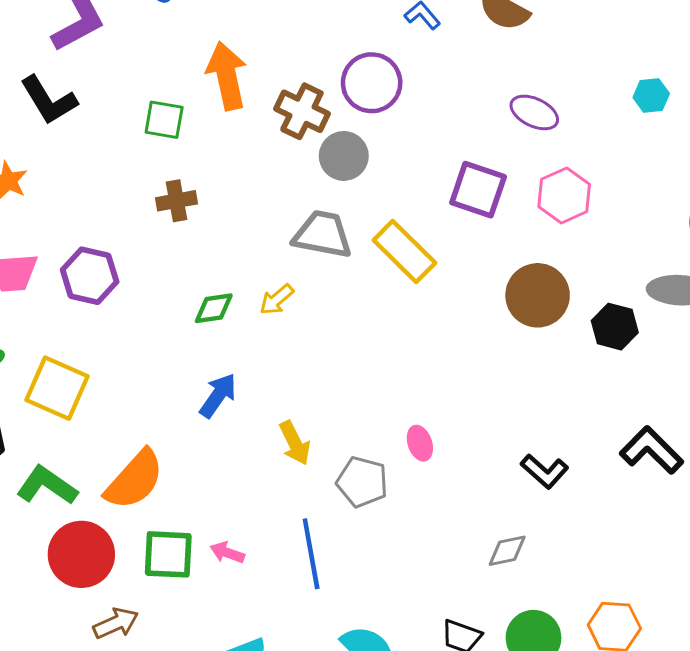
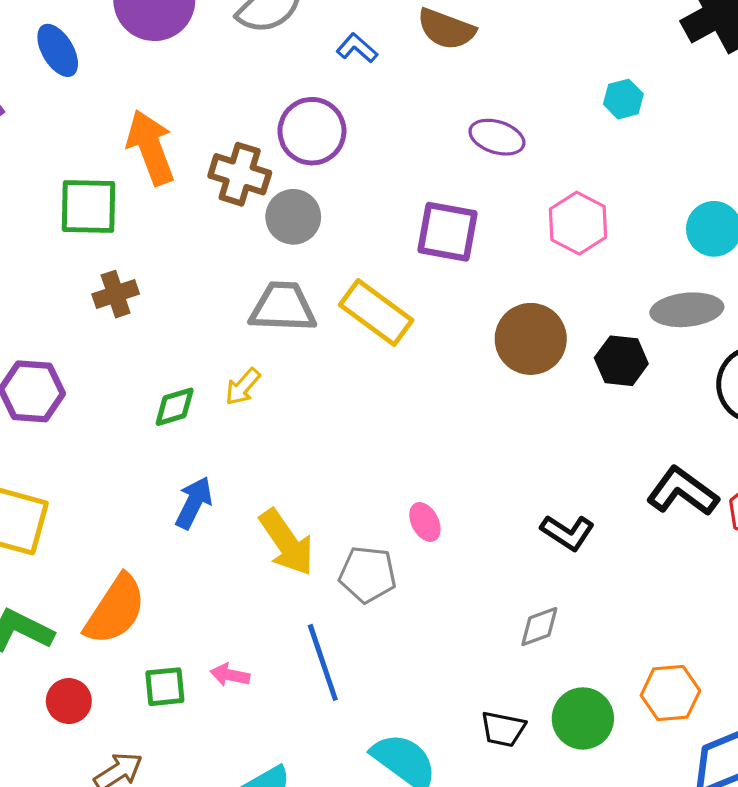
green square: (164, 120) -> (88, 207), size x1.4
pink hexagon: (564, 195) -> (578, 223), moved
yellow arrow: (295, 443) -> (287, 542), size x1.4
red circle: (81, 554) -> (69, 701), size x0.6
green square: (168, 554) -> (165, 687), size x0.7

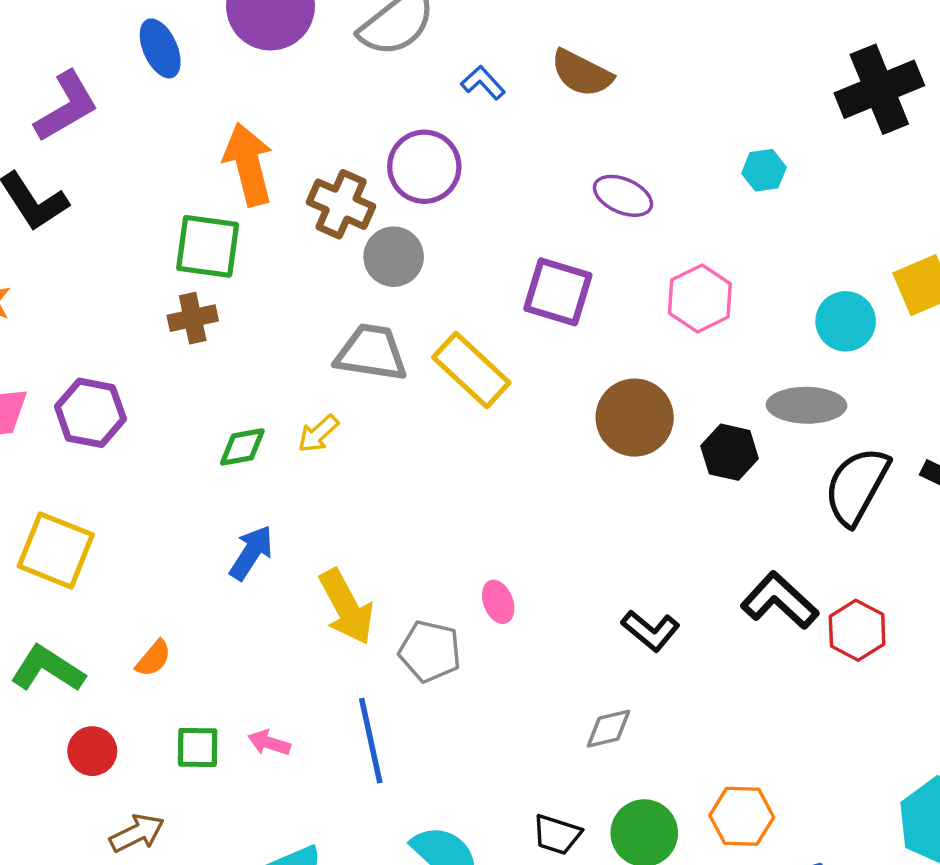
green square: (88, 207) -> (208, 246), moved
orange semicircle: (115, 610) -> (153, 658), size x0.5

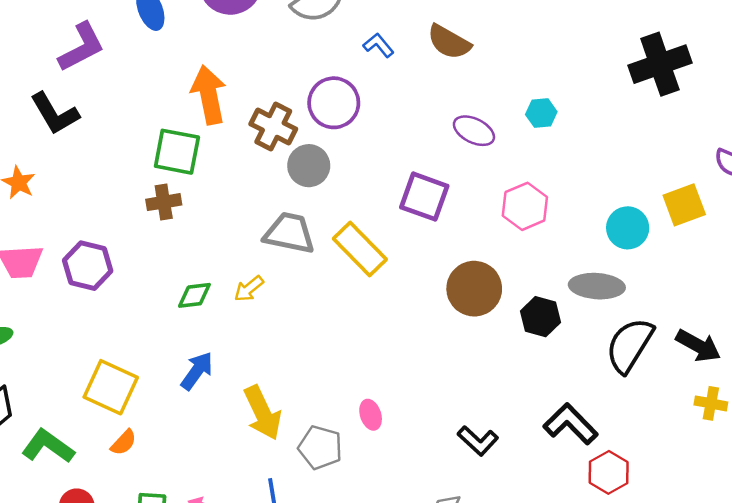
cyan hexagon: (764, 170) -> (541, 113), moved
yellow square: (56, 550) -> (111, 387), moved
red hexagon: (857, 630) -> (609, 472), moved

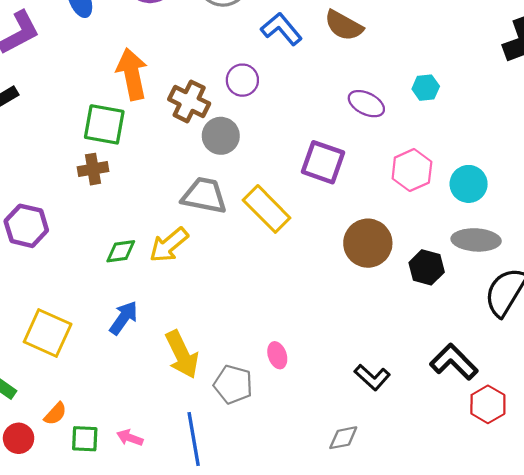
blue L-shape: (379, 45) -> (281, 29), size x1.5
purple circle: (334, 103) -> (242, 80), size x0.7
cyan circle: (628, 228) -> (469, 184), moved
yellow arrow: (249, 289) -> (169, 245), size x1.5
orange semicircle: (124, 442) -> (55, 414), moved

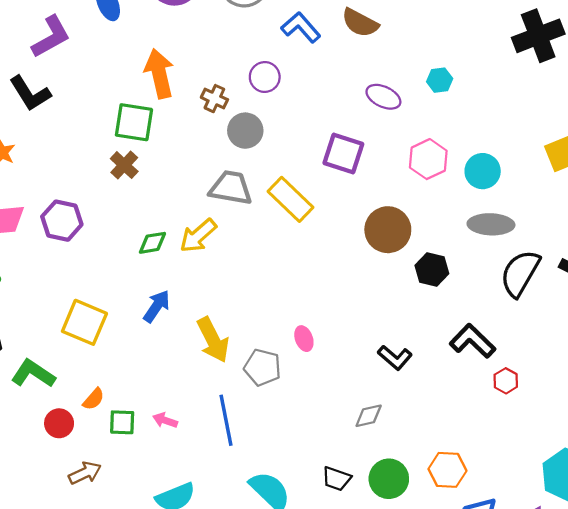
brown cross: (189, 101) -> (214, 99), size x0.7
brown cross: (93, 169) -> (124, 165), turned -36
black hexagon: (427, 267) -> (432, 269), moved
red hexagon: (488, 404) -> (506, 381), size x0.7

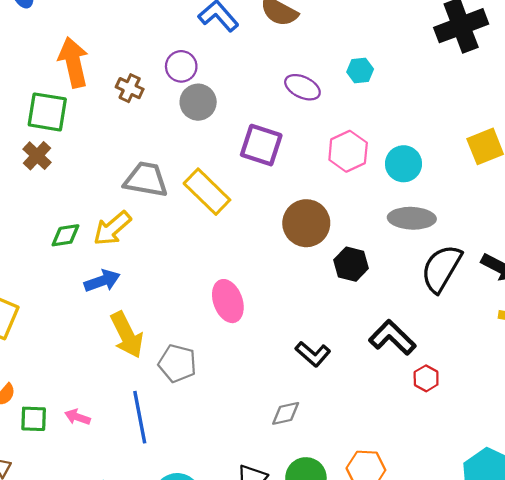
gray circle: (245, 131) -> (198, 102), moved
blue arrow: (157, 306) -> (102, 281), moved, turned 36
pink ellipse: (304, 339) -> (228, 301), moved, size x1.6

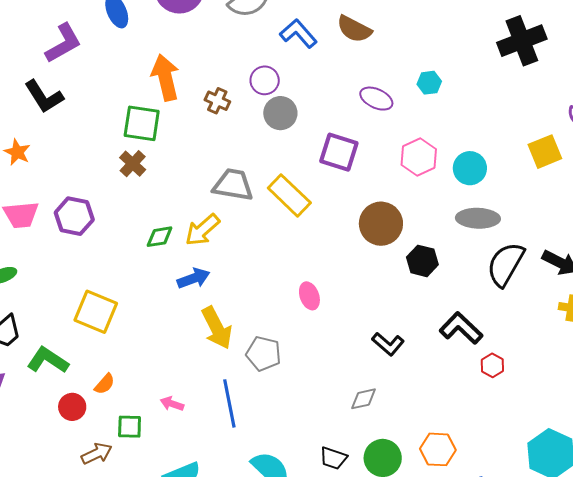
pink ellipse: (228, 301) -> (309, 296), size x0.7
green square: (34, 419) -> (130, 427), moved

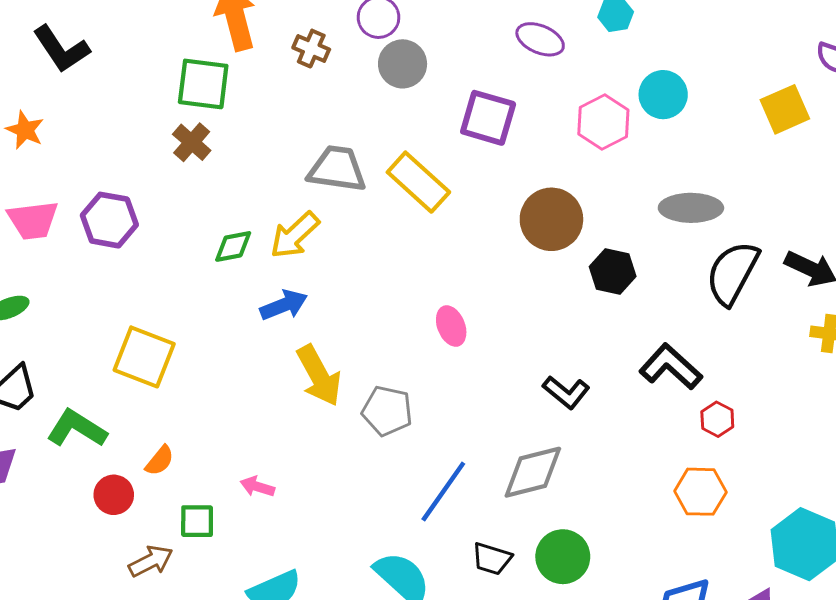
cyan circle: (470, 168) -> (663, 95), moved
gray diamond: (363, 399) -> (533, 472), size x1.6
blue line: (229, 403) -> (443, 492), moved, turned 48
orange hexagon: (438, 449) -> (700, 492), moved

